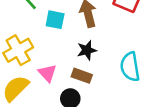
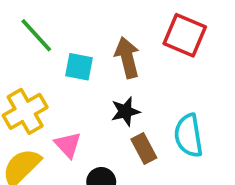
brown rectangle: (82, 76) -> (144, 149), moved, turned 42

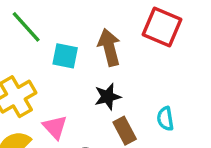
cyan semicircle: (188, 136) -> (165, 119), size x0.6

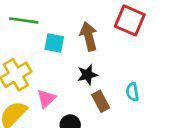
green line: (26, 27) -> (24, 20), turned -40
pink triangle: (55, 127) -> (46, 99), turned 30

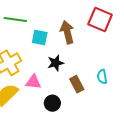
black star: (87, 75) -> (56, 63), moved
pink triangle: (46, 99) -> (33, 82), turned 49

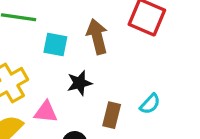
cyan semicircle: (102, 77) -> (150, 104), turned -128
brown rectangle: (77, 84) -> (112, 115), turned 42

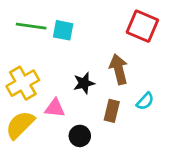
brown arrow: (97, 36) -> (119, 69), moved
cyan square: (55, 45) -> (63, 30), moved

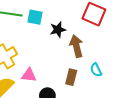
black star: (84, 83) -> (58, 30), moved
cyan semicircle: (145, 101) -> (96, 70), turned 112

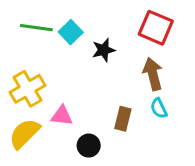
cyan square: (35, 17) -> (71, 32), turned 35
brown arrow: (76, 46) -> (153, 74), moved

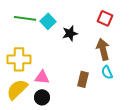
red square: (156, 28) -> (105, 18), size x0.7
yellow cross: (27, 89) -> (19, 59), turned 30
black circle: (89, 146) -> (42, 97), moved

